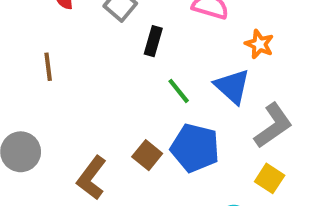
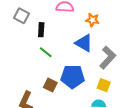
green line: (179, 91) -> (46, 52), moved
yellow square: (270, 178) -> (104, 85), moved

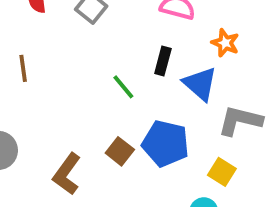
black rectangle: (41, 30) -> (163, 61), moved
gray L-shape: (108, 58) -> (240, 121), turned -130

